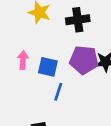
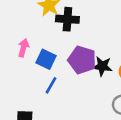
black cross: (78, 20) -> (67, 19), moved

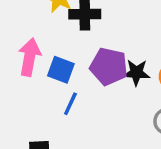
pink arrow: (23, 48) -> (30, 57), size x1.5

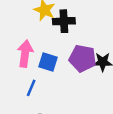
blue line: (70, 104) -> (31, 88), moved

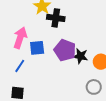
blue square: (48, 62) -> (37, 48), turned -35

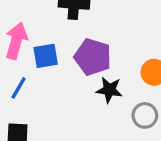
black star: (80, 56) -> (109, 90), moved

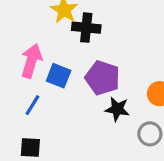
blue square: (46, 56) -> (59, 76), turned 30

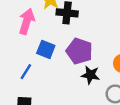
pink arrow: (31, 61) -> (27, 21), moved

